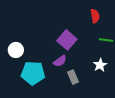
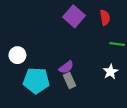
purple square: (67, 40) -> (74, 16), moved
gray rectangle: (73, 77) -> (70, 81), moved

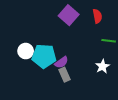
white circle: (17, 55) -> (26, 51), moved
cyan pentagon: (36, 81) -> (44, 56), moved

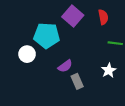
cyan pentagon: (44, 56) -> (47, 36), moved
gray rectangle: (65, 75) -> (77, 81), moved

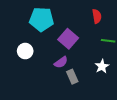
purple square: (73, 16) -> (68, 39), moved
cyan pentagon: (47, 36) -> (42, 19), moved

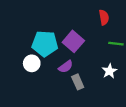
cyan pentagon: (42, 19) -> (45, 44), moved
white circle: (25, 51) -> (32, 63), moved

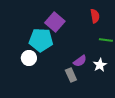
purple square: (73, 41) -> (55, 22), moved
purple semicircle: (66, 67) -> (80, 61), moved

